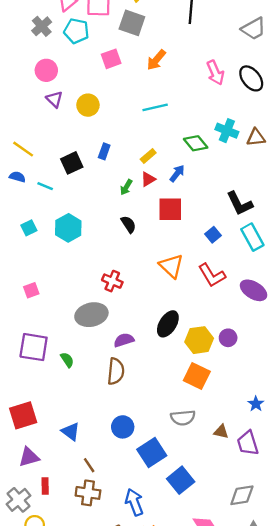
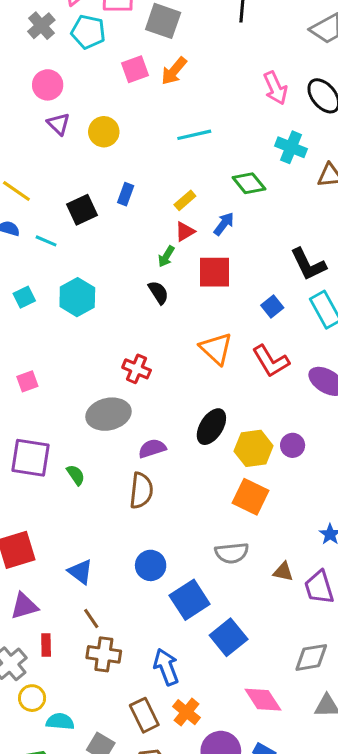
orange arrow: (156, 60) -> (174, 71), moved
cyan cross: (227, 131) -> (291, 147), moved
green arrow: (126, 187) -> (166, 257), moved
brown line: (89, 465) -> (91, 618), moved

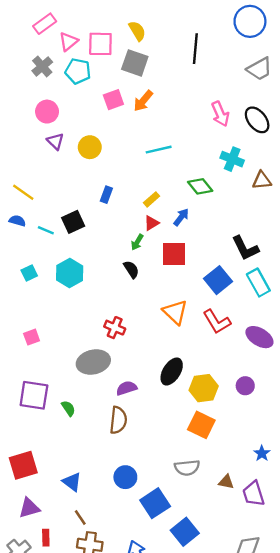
black square: (82, 210) -> (73, 222), moved
blue square: (272, 306) -> (218, 280), size x1.6
purple circle: (293, 445) -> (245, 386), moved

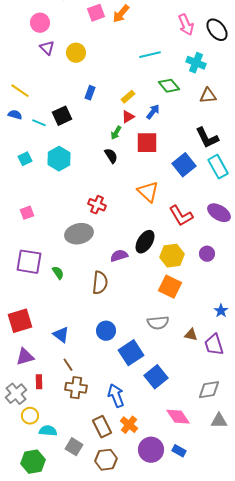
cyan line: (159, 150) -> (150, 55), moved
brown triangle: (262, 180) -> (208, 96), moved
red L-shape: (217, 322) -> (181, 216), moved
purple semicircle: (127, 388) -> (119, 256), moved

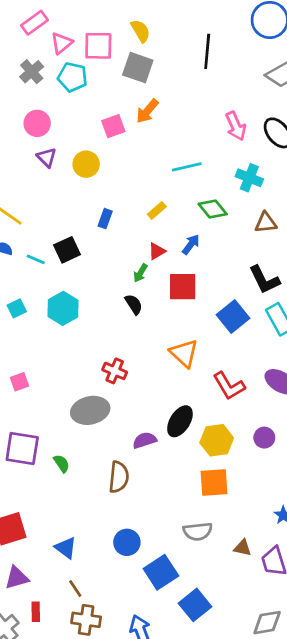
pink square: (96, 13) -> (113, 126), moved
yellow rectangle: (128, 97) -> (157, 210), moved
orange square: (170, 287) -> (214, 482), turned -30

